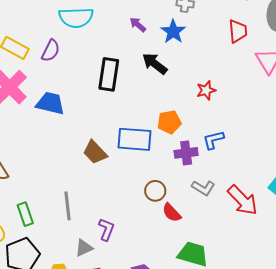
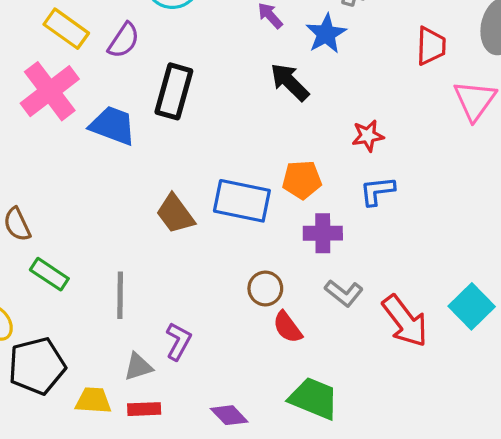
black rectangle: (109, 74) -> (174, 91), moved
blue L-shape: (213, 140) -> (377, 191), moved
green rectangle: (25, 214) -> (49, 274), moved, turned -45

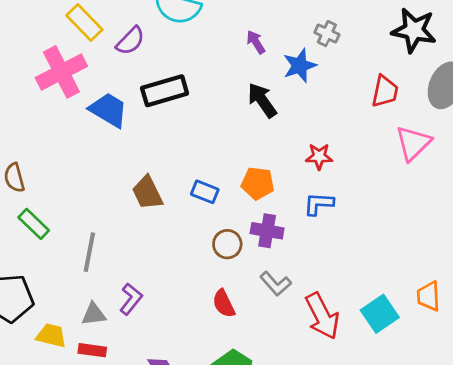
black rectangle: (174, 91) -> (165, 91), turned 48
blue rectangle: (242, 201) -> (205, 192), size x0.6
brown circle: (265, 288) -> (227, 244), moved

